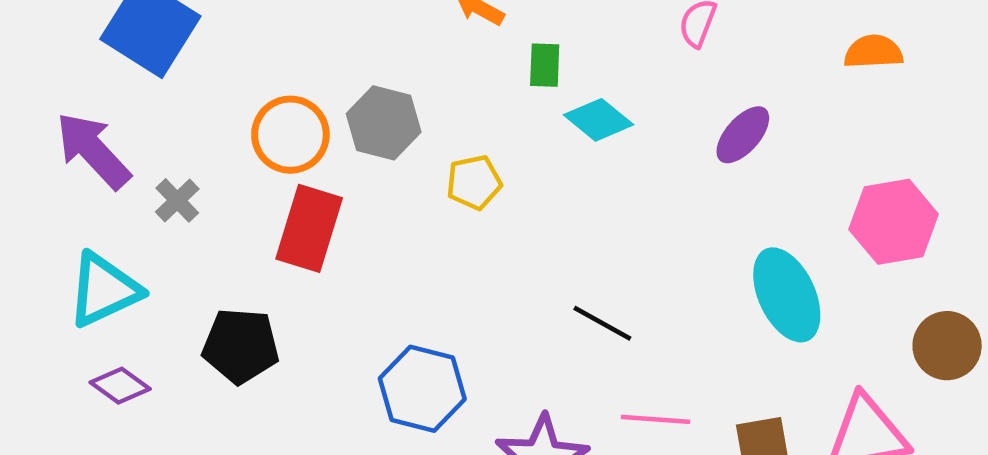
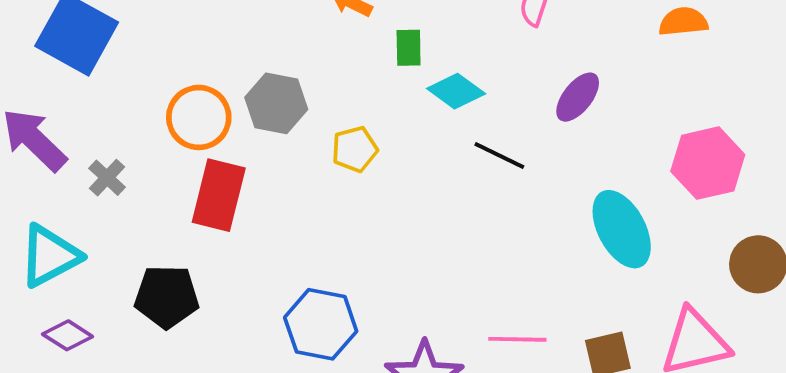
black line: (602, 323) -> (499, 156), moved

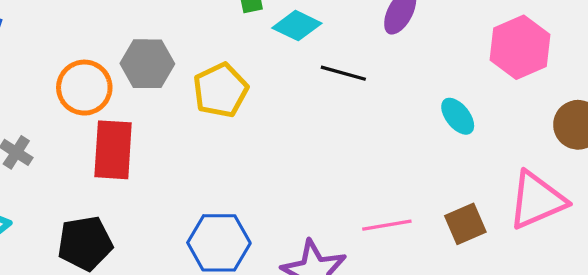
yellow pentagon: (355, 149) -> (220, 90), size x1.4
cyan ellipse: (622, 229) -> (458, 116), size x0.6

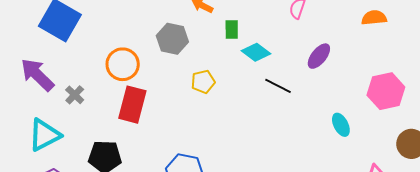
gray hexagon: (147, 64) -> (172, 39), moved
yellow pentagon: (220, 90) -> (203, 82), size x0.7

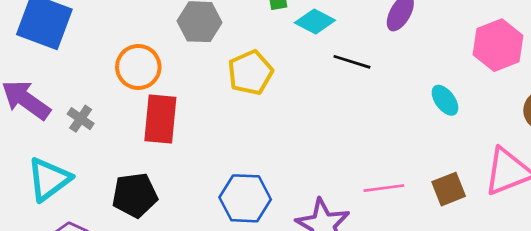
yellow pentagon: (203, 82) -> (250, 73), size x1.4

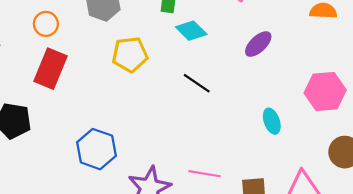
black line: (352, 62) -> (197, 83), moved
orange circle: (138, 67) -> (46, 24), size x0.7

